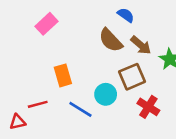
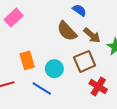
cyan circle: (106, 94) -> (54, 69), moved

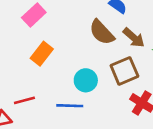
orange rectangle: (27, 60) -> (42, 54), moved, turned 54
blue line: (42, 89) -> (70, 106), turned -30

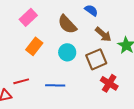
brown semicircle: (102, 32) -> (67, 24), moved
cyan circle: (86, 80) -> (67, 52), moved

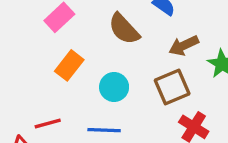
brown arrow: (103, 34) -> (184, 46), turned 114
cyan circle: (67, 52) -> (114, 87), moved

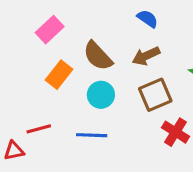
brown semicircle: (124, 29) -> (98, 56), moved
brown arrow: (184, 46) -> (146, 56), moved

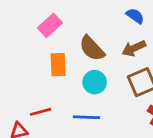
orange rectangle: (59, 75) -> (58, 65), turned -40

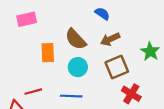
blue semicircle: (135, 16) -> (102, 14), moved
pink rectangle: (50, 25) -> (27, 19), moved, turned 30

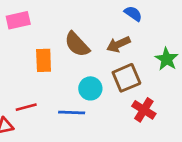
blue semicircle: (102, 14) -> (133, 14), moved
cyan circle: (78, 67) -> (90, 88), moved

